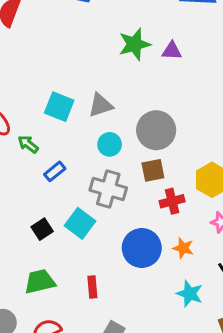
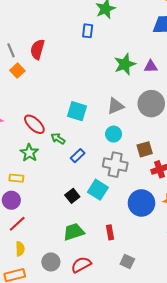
gray triangle: (101, 105) -> (115, 106), moved
gray circle: (156, 130) -> (151, 104), moved

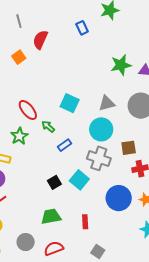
blue rectangle: (88, 31) -> (82, 28), moved, turned -40
gray line: (11, 50) -> (19, 21), moved
cyan circle: (114, 134) -> (101, 129), size x1.5

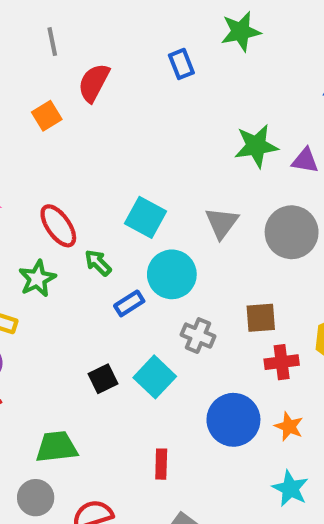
gray triangle: (107, 103) -> (222, 223), turned -42
cyan circle: (101, 129) -> (172, 274), moved
gray cross: (99, 158) -> (198, 336), size x0.7
green trapezoid: (51, 216) -> (57, 447), moved

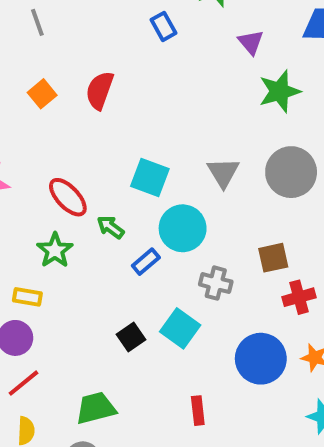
red semicircle: (94, 83) -> (100, 90), moved
green star: (256, 146) -> (279, 91), moved
purple triangle: (305, 161) -> (251, 42), moved, turned 48

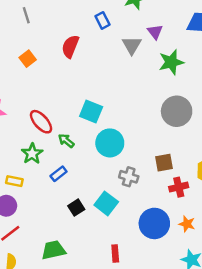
red semicircle: (100, 90) -> (70, 46), moved
gray triangle: (223, 173) -> (132, 45), moved
blue rectangle: (146, 262) -> (59, 174), moved

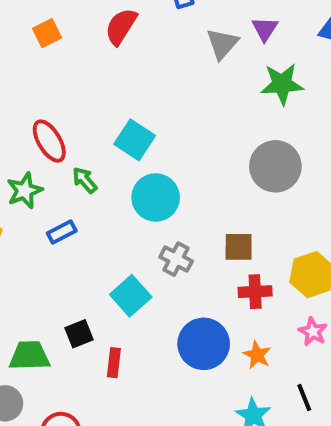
black square: (76, 208) -> (79, 334), moved
red rectangle: (115, 254) -> (114, 363), moved

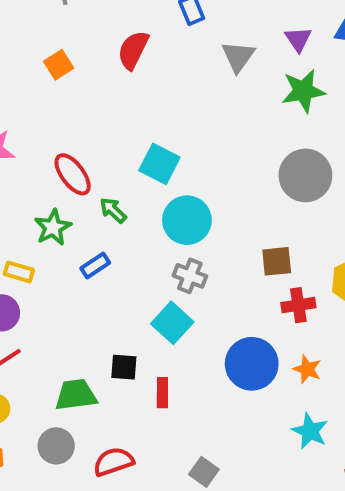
purple triangle: (265, 29) -> (298, 39), moved
gray cross: (176, 259) -> (190, 276), moved
black square: (79, 334) -> (124, 367), turned 32

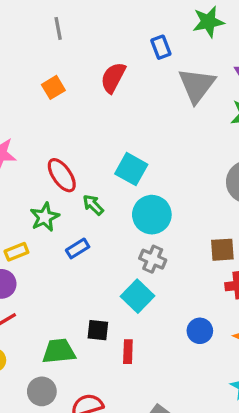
gray triangle: (238, 56) -> (197, 85), size x1.4
yellow rectangle: (19, 272) -> (16, 252), turned -40
blue circle: (252, 364) -> (200, 331), size x0.6

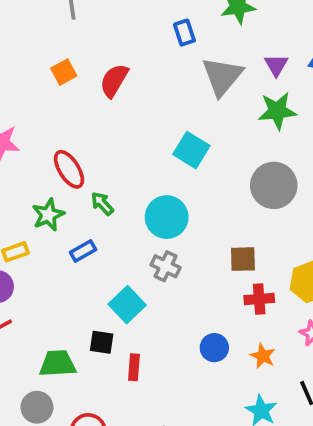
red semicircle: (113, 78) -> (114, 81), moved
cyan square: (131, 169) -> (191, 150), moved
cyan square: (138, 296) -> (127, 305), moved

